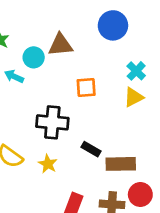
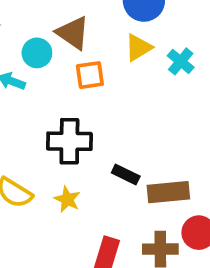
brown triangle: (60, 45) -> (73, 33), turned 44
orange square: (86, 87) -> (90, 75), moved
yellow triangle: (133, 97) -> (138, 48), moved

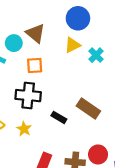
orange square: (90, 75) -> (35, 65), moved
brown rectangle: (168, 192) -> (88, 108), moved, turned 35

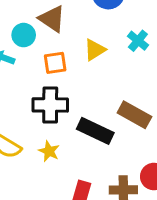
yellow triangle: (72, 45) -> (95, 50), moved
black rectangle: (59, 117) -> (95, 131), size x1.6

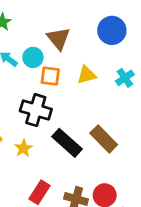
cyan circle: (24, 35) -> (33, 57), moved

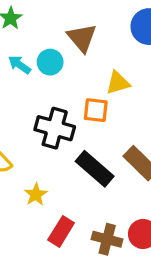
orange square: (50, 76) -> (96, 110), moved
yellow star: (23, 148) -> (36, 194), moved

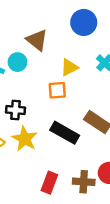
black cross: (55, 128) -> (16, 110), moved, size x0.7
yellow star: (36, 194) -> (25, 139), moved, size x1.5

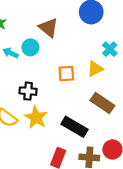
yellow triangle: (69, 67) -> (95, 69), moved
black rectangle: (65, 133) -> (74, 127), moved

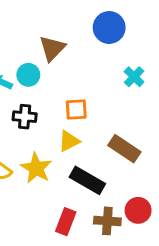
brown triangle: (48, 28) -> (52, 48), turned 35
yellow triangle: (95, 69) -> (69, 141), moved
black cross: (28, 91) -> (25, 117), moved

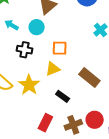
cyan circle: (28, 75) -> (37, 27), moved
black rectangle: (87, 180) -> (63, 96), size x0.6
brown cross: (107, 221) -> (73, 125), turned -30

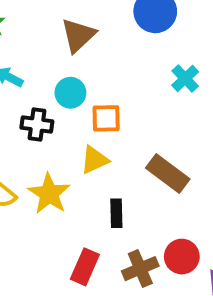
cyan circle: (37, 27) -> (70, 93), moved
black rectangle: (63, 96) -> (116, 213), turned 56

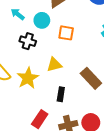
cyan circle: (70, 93) -> (42, 20), moved
orange square: (106, 118) -> (66, 33), moved

